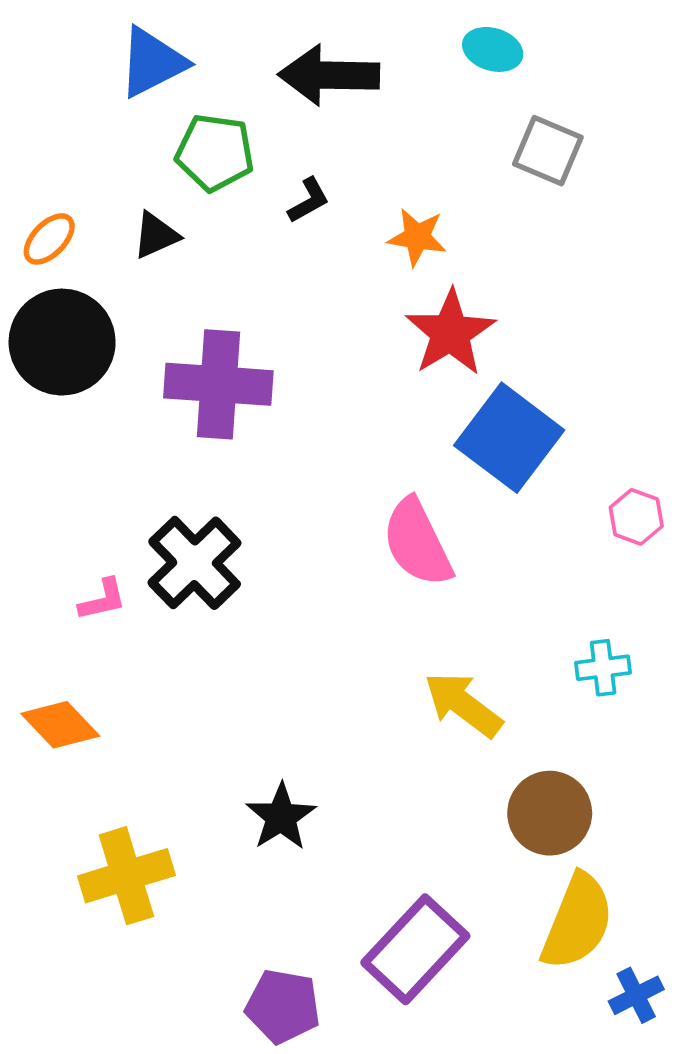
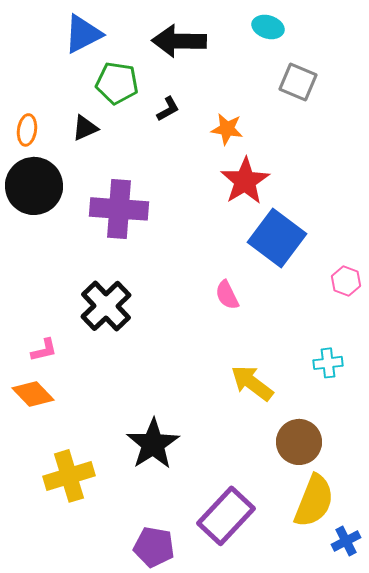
orange ellipse: (49, 239) -> (27, 130), turned -36
pink semicircle: (417, 543) -> (227, 295), size x0.6
pink L-shape: (103, 600) -> (44, 350), moved
black star: (281, 817) -> (153, 444), size x1.4

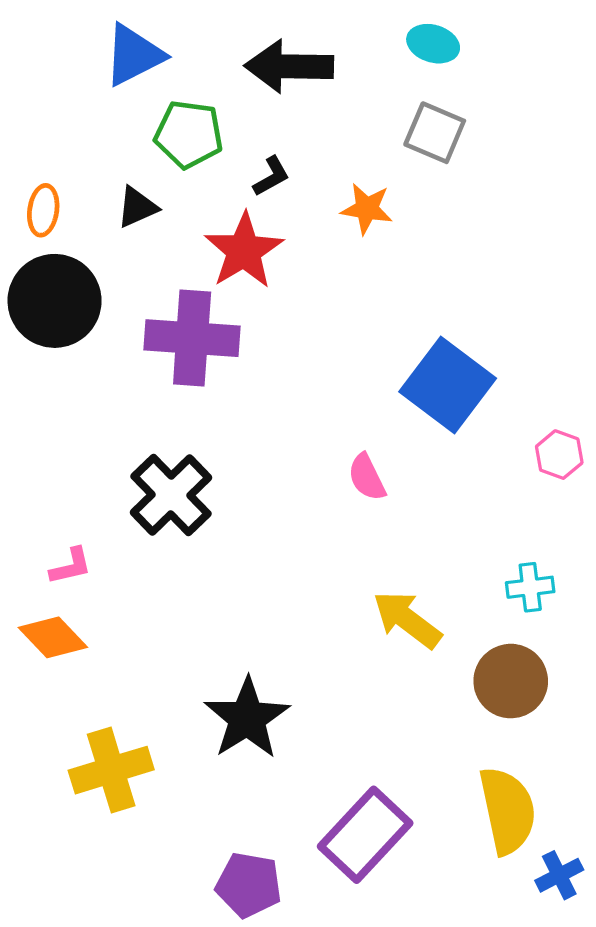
gray square: (298, 82) -> (435, 133), moved
red star: (245, 181) -> (244, 251), moved
brown circle: (299, 442) -> (511, 681), moved
yellow semicircle: (314, 501) -> (507, 810), turned -34

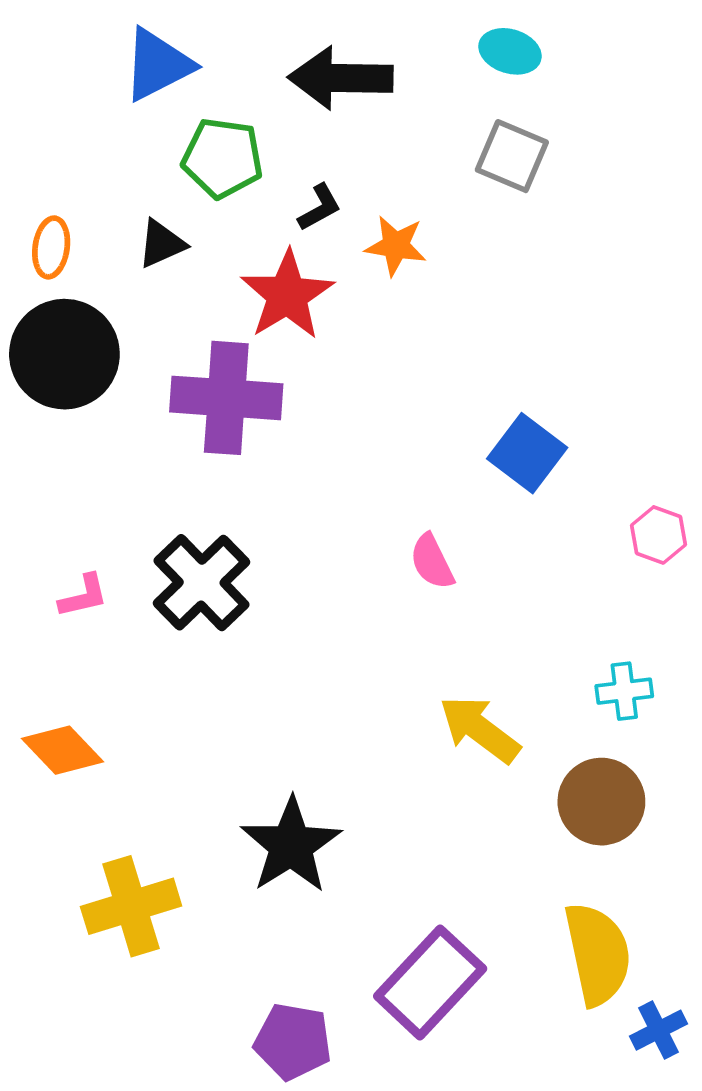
orange star: (367, 209) -> (396, 246), moved
blue square: (448, 385) -> (527, 453), size x0.7
pink L-shape: (71, 566) -> (83, 596), moved

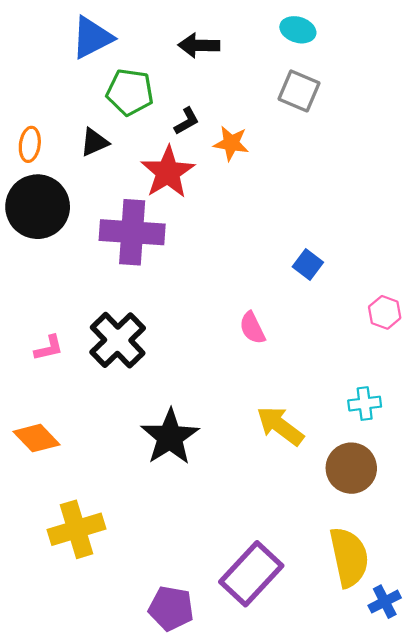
black arrow: (341, 78) -> (199, 45), size x0.7
blue square: (527, 453) -> (308, 265), size x0.7
black star: (291, 845) -> (170, 437), moved

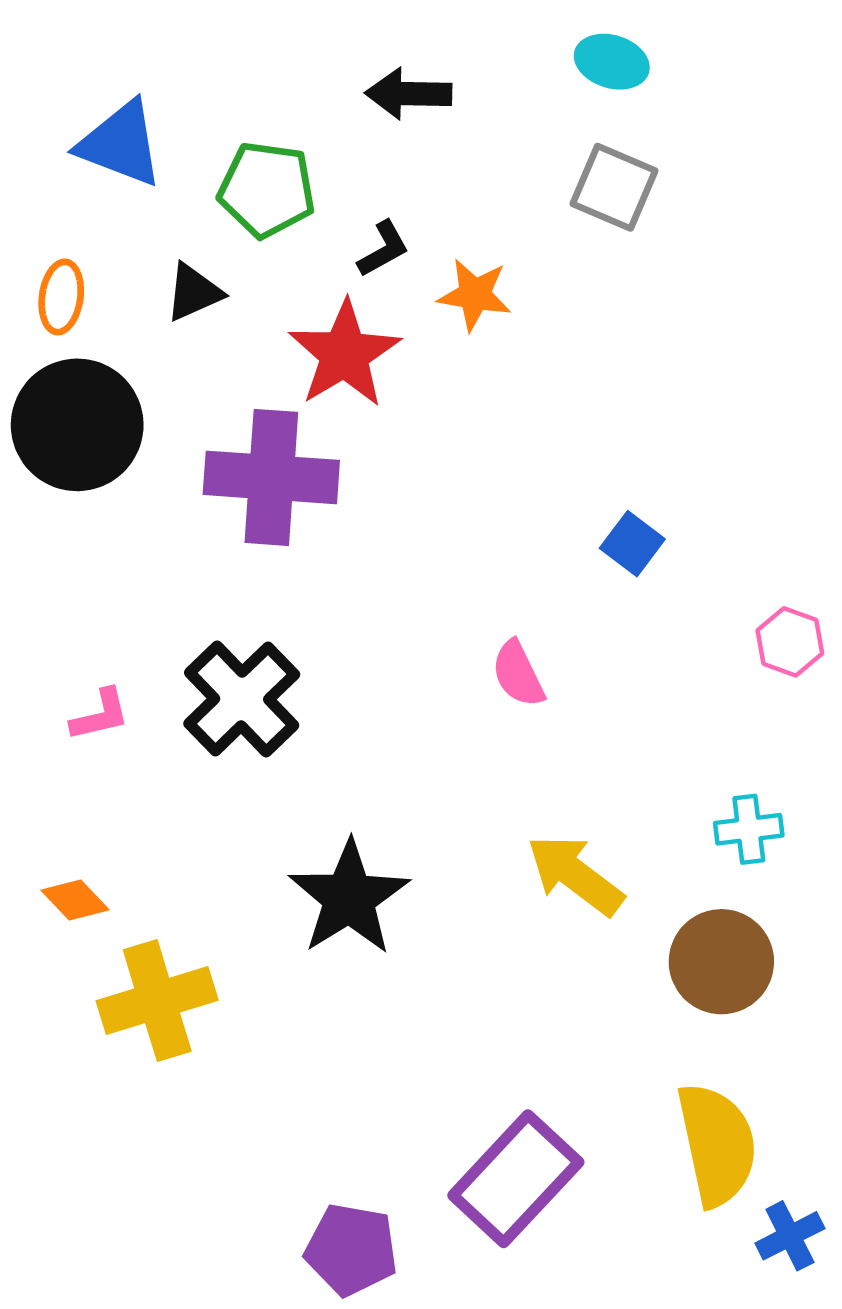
blue triangle: (92, 38) -> (121, 144), moved, turned 48
orange diamond: (36, 438) -> (75, 900), size x0.7
yellow cross: (77, 529) -> (157, 1001), moved

